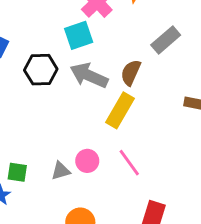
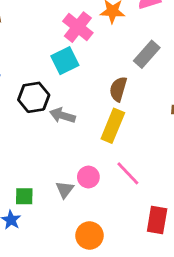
gray arrow: (89, 75) -> (62, 115), moved, size x0.7
gray triangle: (61, 171) -> (65, 190), turned -30

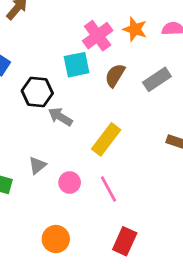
brown semicircle: (118, 89) -> (115, 75), moved
gray triangle: (65, 190) -> (37, 165), moved

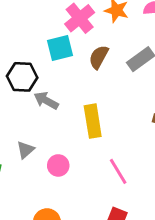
yellow rectangle: (106, 139) -> (93, 121), turned -44
pink line: (108, 189) -> (118, 171), moved

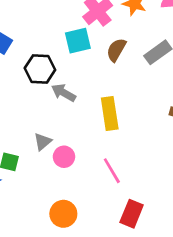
pink circle: (58, 165) -> (64, 157), moved
pink line: (118, 171) -> (112, 171), moved

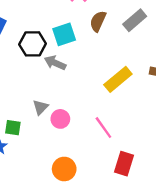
cyan square: (78, 41) -> (64, 34), moved
yellow rectangle: (110, 114) -> (118, 79), moved, turned 64

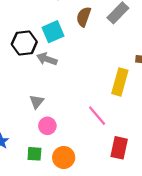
yellow rectangle: (118, 79) -> (120, 82), moved, turned -30
pink circle: (60, 119) -> (47, 126), moved
green square: (13, 128) -> (34, 154), moved

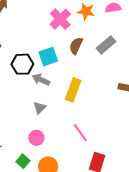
yellow rectangle: (120, 82) -> (73, 90), moved
gray triangle: (37, 102) -> (40, 108), moved
green square: (34, 154) -> (23, 161), turned 32

